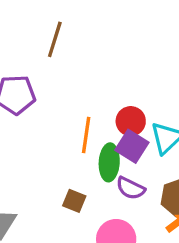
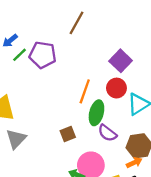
purple square: (132, 146) -> (121, 61), moved
brown square: (74, 201) -> (68, 134), turned 35

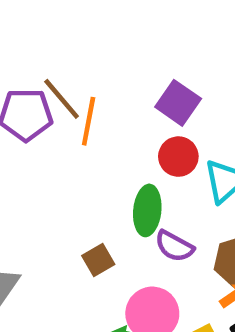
brown line: (76, 23) -> (62, 99), moved, turned -60
orange line: (85, 91) -> (89, 121), moved

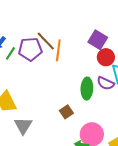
red circle: (178, 157) -> (106, 57), moved
purple semicircle: (174, 246) -> (106, 83), moved

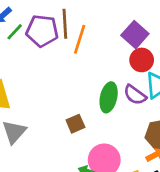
brown line: (46, 41) -> (65, 24), turned 30

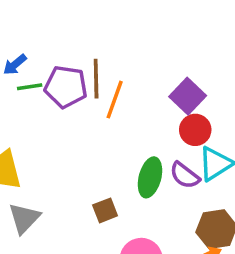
green line: (15, 32) -> (30, 87), turned 36

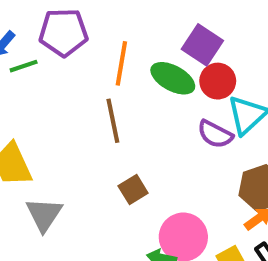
brown line: (96, 79) -> (113, 121), moved
purple pentagon: (66, 87) -> (63, 32), moved
green ellipse: (150, 177) -> (173, 78), moved, turned -66

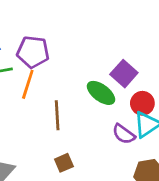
orange line: (121, 63) -> (28, 84), moved
red circle: (218, 81) -> (142, 103), moved

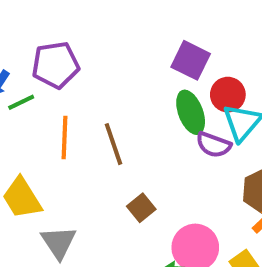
orange line: (28, 84) -> (65, 138), moved
green ellipse: (101, 93) -> (191, 112), moved, turned 48

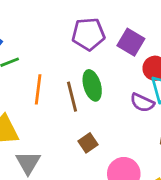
purple pentagon: (55, 65) -> (88, 34), moved
green ellipse: (191, 112) -> (92, 85), moved

